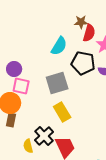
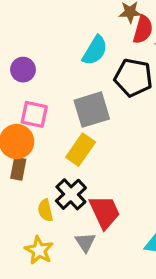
purple circle: (14, 69) -> (23, 70), moved
yellow rectangle: (62, 112) -> (81, 150), moved, turned 66

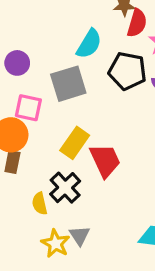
gray square: (92, 110) -> (68, 84), moved
red trapezoid: (105, 212) -> (105, 160), moved
yellow star: (39, 250) -> (56, 243), moved

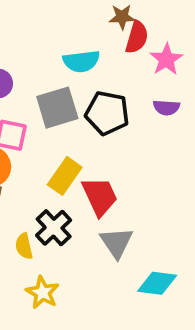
cyan semicircle: (89, 44) -> (81, 61), turned 52
black pentagon: (127, 71) -> (107, 113), moved
gray triangle: (79, 236) -> (116, 243), moved, size x1.4

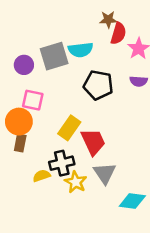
gray square: (57, 108) -> (54, 56), moved
black cross: (54, 228) -> (62, 163), turned 30
yellow semicircle: (24, 246) -> (42, 176), turned 84
yellow star: (42, 292) -> (76, 182), moved

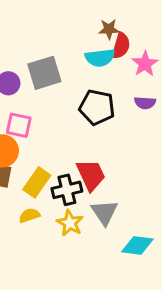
cyan semicircle: (81, 50) -> (100, 58), moved
yellow rectangle: (69, 128) -> (37, 182), moved
black cross: (62, 163) -> (67, 190), moved

